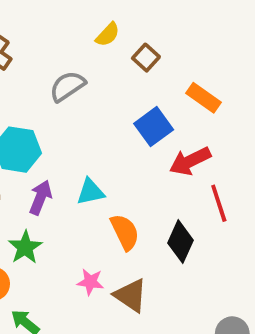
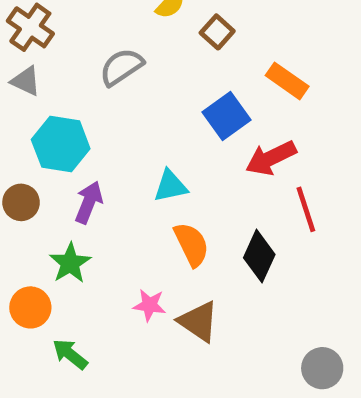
cyan triangle: (90, 192) -> (170, 186), moved

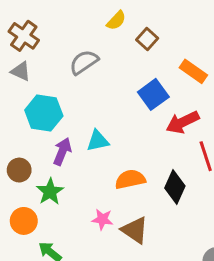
cyan triangle: (170, 186) -> (98, 141), moved
brown circle: (21, 202) -> (19, 170), moved
orange semicircle: (191, 244) -> (130, 179), turned -76

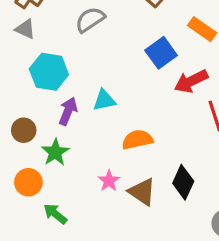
black diamond: (175, 187) -> (183, 182), moved
pink star: (102, 219) -> (109, 181), turned 30

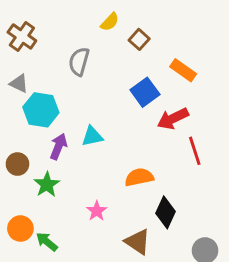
gray semicircle: (90, 20) -> (79, 61), turned -40
gray triangle: (25, 29) -> (19, 83), moved
orange semicircle: (137, 140) -> (139, 177), moved
orange circle: (28, 182) -> (20, 229), moved
brown triangle: (142, 192) -> (138, 242), moved

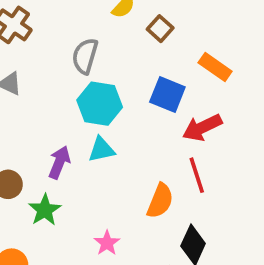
blue square: (145, 92) -> (167, 95), turned -32
cyan hexagon: (41, 110) -> (100, 104), moved
red line: (195, 151) -> (197, 175), moved
orange semicircle: (139, 177) -> (160, 201), turned 124

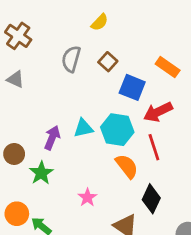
brown square: (160, 29) -> (108, 62), moved
cyan hexagon: (100, 104) -> (117, 130), moved
orange semicircle: (160, 201) -> (127, 166), turned -60

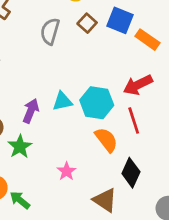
brown square: (108, 62) -> (87, 23), moved
blue square: (132, 87) -> (120, 20), moved

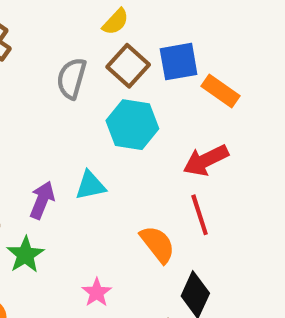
blue square: (120, 20) -> (179, 62), turned -32
brown square: (87, 23) -> (128, 66), size x1.4
cyan hexagon: (97, 103) -> (132, 125), moved

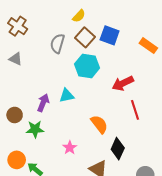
blue square: (179, 62) -> (110, 35), turned 30
orange rectangle: (221, 91) -> (148, 46), moved
red line: (200, 215) -> (135, 110), moved
green star: (25, 255) -> (35, 129), turned 30

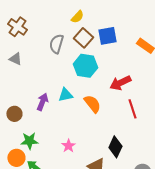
blue square: (110, 35) -> (107, 36), turned -30
orange semicircle: (99, 124) -> (92, 104), moved
green star: (35, 129) -> (29, 141), moved

